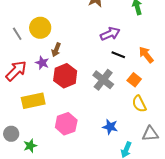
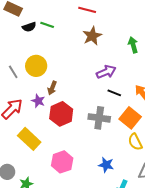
gray cross: (103, 80) -> (99, 118), turned -30
orange square: (134, 80) -> (130, 118), size x1.5
yellow rectangle: (33, 101) -> (29, 139), turned 55

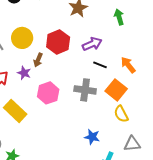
red hexagon: (61, 114) -> (58, 42), moved
pink hexagon: (62, 162) -> (48, 93), moved

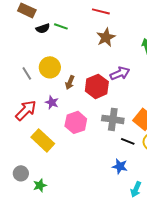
red hexagon: (58, 42) -> (97, 86), moved
brown arrow: (38, 60) -> (70, 82), moved
black line: (100, 65) -> (128, 141), moved

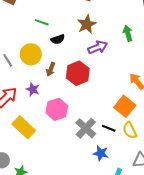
green line: (61, 26) -> (42, 22), moved
black semicircle: (43, 28) -> (58, 39), moved
purple arrow: (120, 73) -> (98, 47), moved
gray cross: (113, 119) -> (86, 128), moved, turned 35

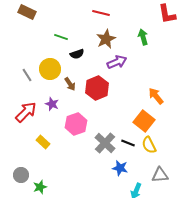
green arrow: (128, 33) -> (143, 37), moved
brown arrow: (51, 69) -> (70, 84), turned -56
yellow rectangle: (24, 127) -> (43, 142), size x0.6

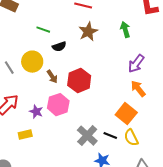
purple arrow: (117, 62) -> (136, 64), moved, turned 150
purple star: (52, 104) -> (36, 112), moved
pink hexagon: (76, 124) -> (58, 105), moved
yellow rectangle: (43, 142) -> (25, 135), turned -56

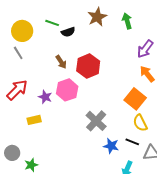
green line: (43, 30) -> (52, 23), moved
green arrow: (125, 30) -> (127, 21), moved
yellow circle: (32, 62) -> (22, 31), moved
black line: (110, 136) -> (132, 142), moved

